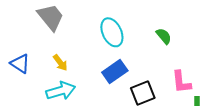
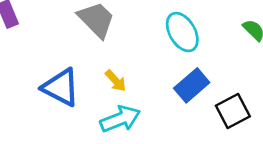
blue triangle: (20, 64) -> (61, 87), size x1.4

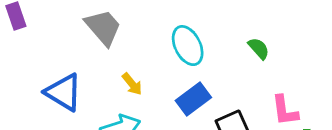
yellow arrow: (116, 81) -> (132, 84), moved

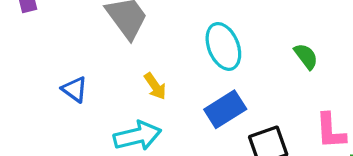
blue triangle: (64, 92) -> (75, 89), size x0.6

